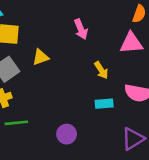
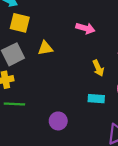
pink arrow: (81, 29) -> (85, 28), turned -60

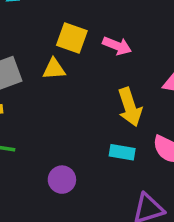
yellow square: (20, 23) -> (72, 38), moved
yellow arrow: (98, 68) -> (130, 107), size x1.5

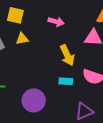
yellow square: (72, 38) -> (15, 15), moved
purple circle: (62, 180) -> (34, 100), size x1.5

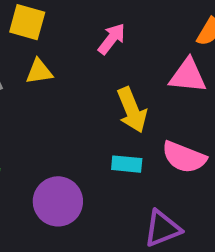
pink arrow: (56, 22) -> (112, 39), turned -70

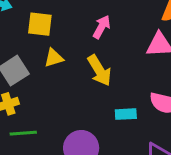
yellow arrow: (132, 110) -> (99, 70), moved

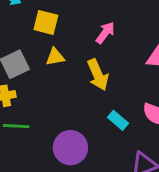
cyan rectangle: (126, 114) -> (118, 120), turned 36

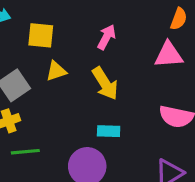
cyan rectangle: (118, 120) -> (109, 131), moved, turned -30

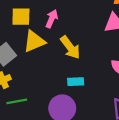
pink arrow: (106, 37) -> (52, 19), moved
yellow triangle: (56, 71) -> (34, 41), size x1.5

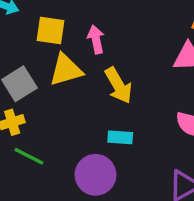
pink arrow: (52, 19) -> (96, 39), turned -42
green line: (17, 101) -> (29, 156), turned 30

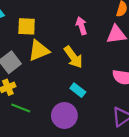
pink arrow: (96, 39) -> (81, 26), moved
cyan rectangle: (120, 137) -> (78, 90), turned 40

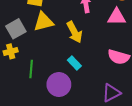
green line: (21, 108) -> (31, 69), moved, turned 66

